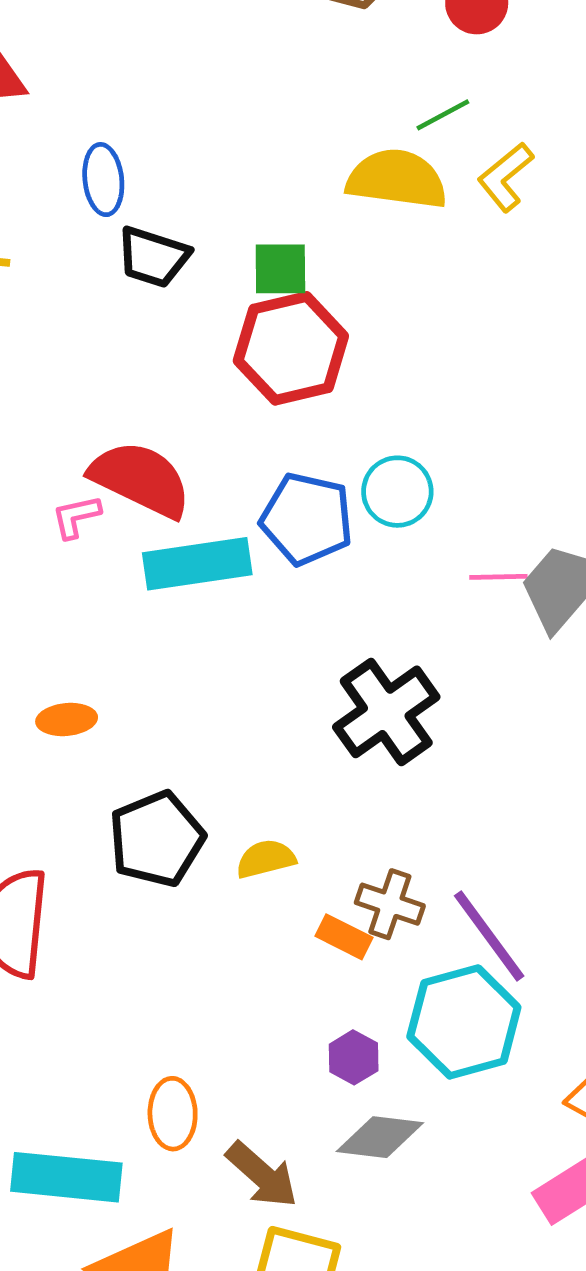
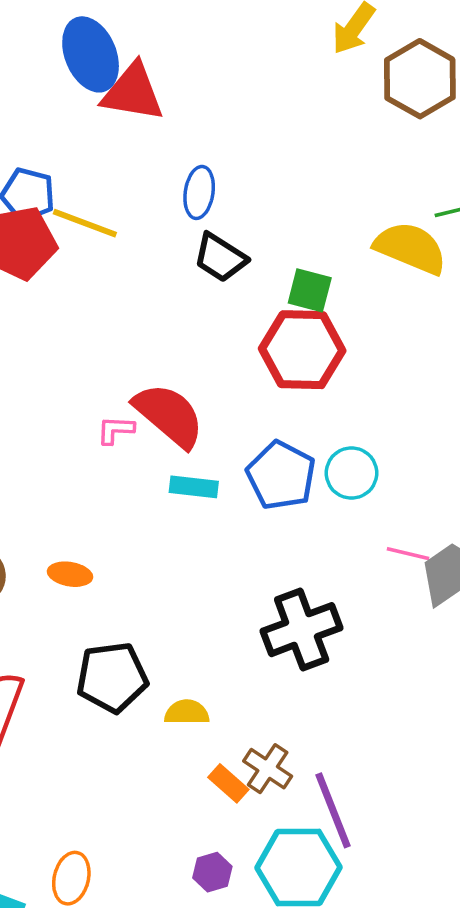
cyan rectangle: (197, 564) -> (194, 487), size x0.6

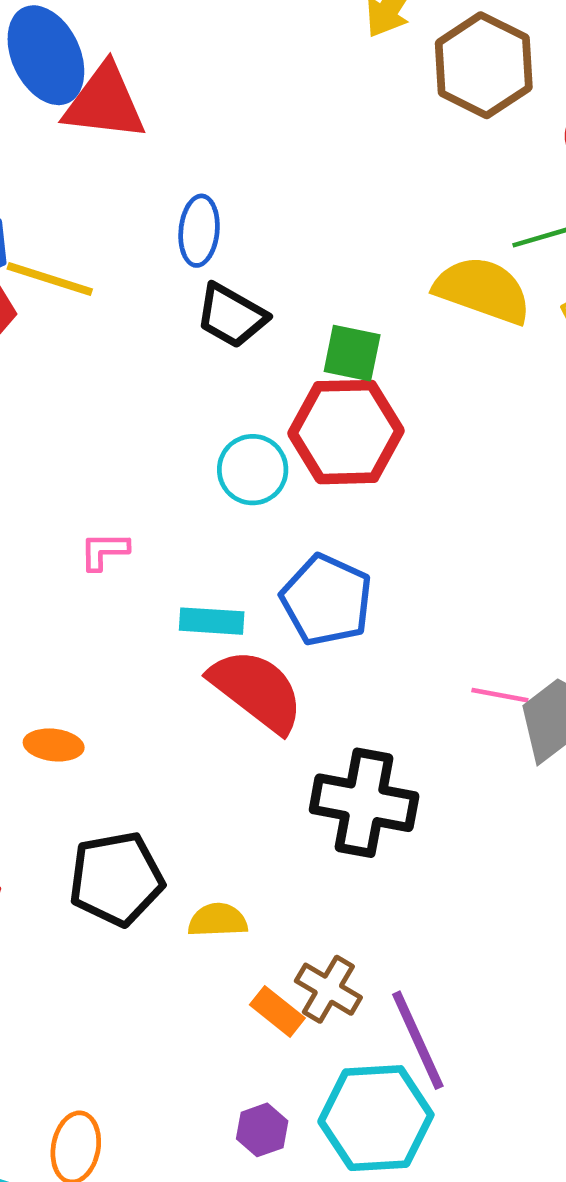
red semicircle: (169, 415) -> (257, 690), moved
cyan circle: (351, 473) -> (253, 470), moved
black cross: (302, 630) -> (364, 803), turned 34

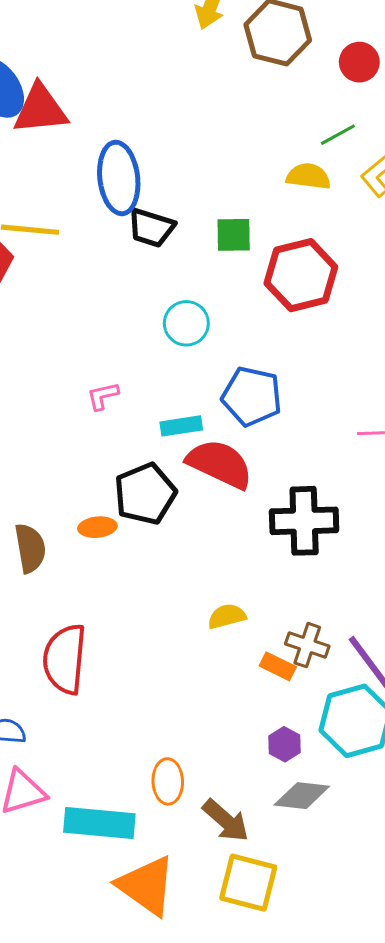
blue ellipse: (199, 231) -> (119, 178), size x1.6
yellow semicircle: (483, 290) -> (308, 176), size x0.7
red hexagon: (346, 432) -> (301, 275), moved
black pentagon: (116, 879) -> (145, 494), moved

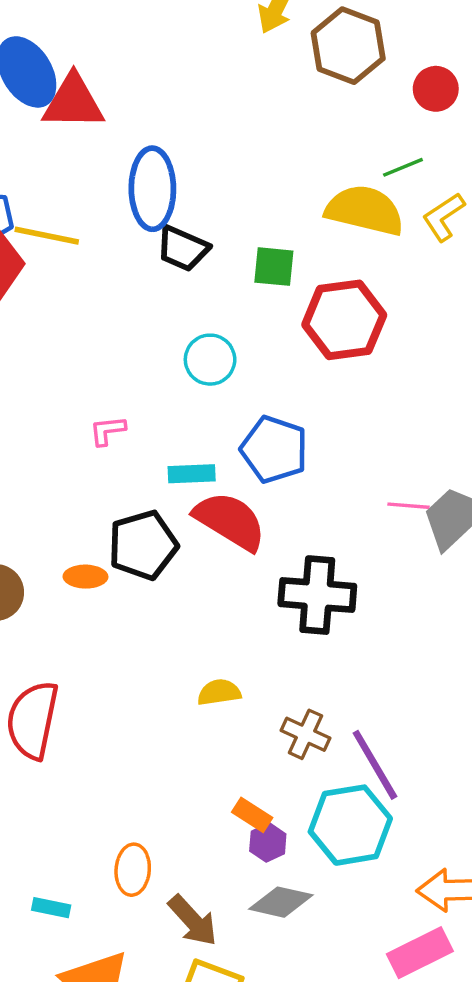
yellow semicircle: (308, 176) -> (365, 210), size x1.6
orange rectangle: (278, 666) -> (252, 815), moved
cyan rectangle: (99, 823) -> (51, 908), size x0.5

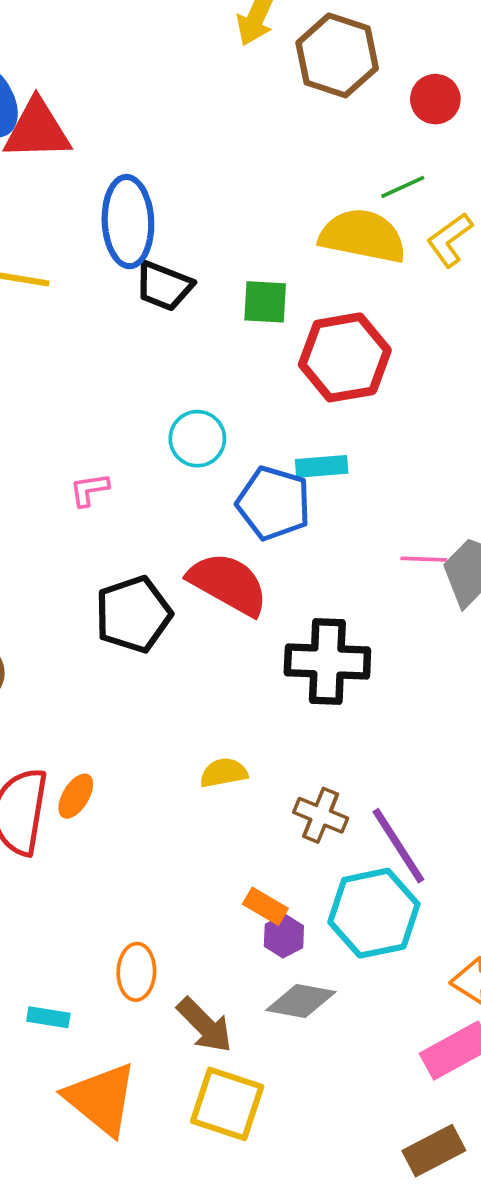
cyan circle: (210, 360) -> (197, 439), moved
cyan rectangle: (192, 474) -> (322, 466), moved
orange ellipse: (85, 577) -> (76, 796), moved, turned -57

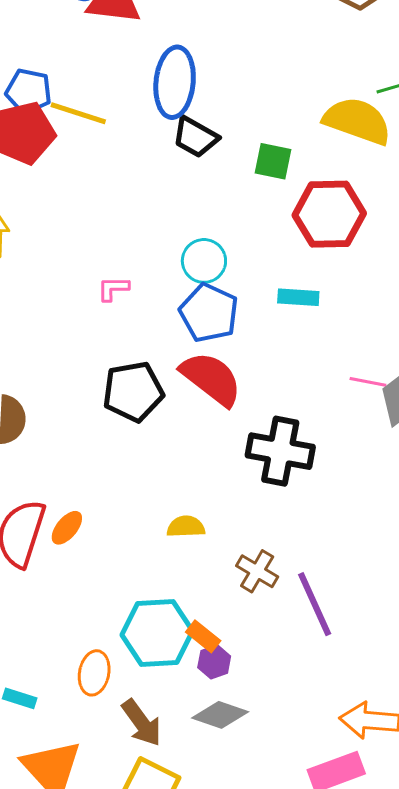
blue pentagon: (274, 503) -> (209, 313), moved
cyan hexagon: (374, 913) -> (157, 633), moved

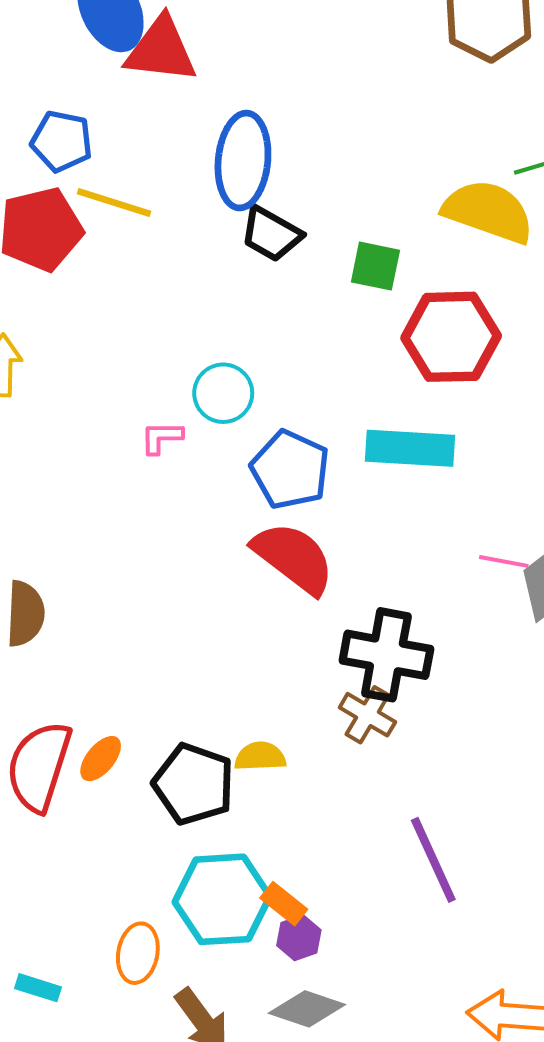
blue pentagon: (29, 91) -> (62, 141), moved
cyan circle: (204, 261) -> (223, 393), moved
cyan rectangle: (298, 297) -> (410, 448), size x1.6
black pentagon: (133, 392) -> (194, 784), moved, turned 30
brown cross: (257, 571) -> (367, 715), moved

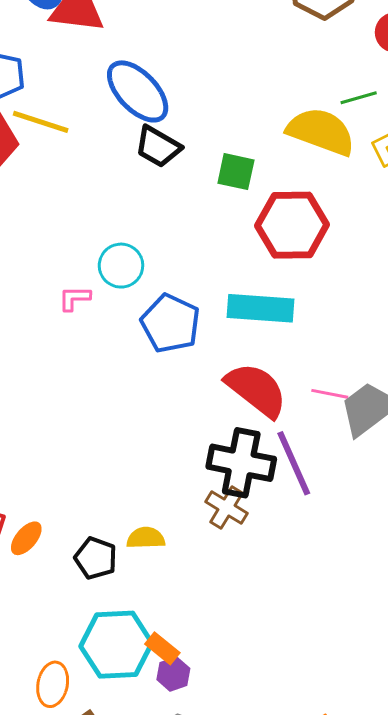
blue ellipse: (243, 161) -> (138, 91), turned -50
red semicircle: (294, 558) -> (256, 390), moved
black pentagon: (194, 784) -> (96, 558), size x0.7
purple line: (433, 860) -> (294, 463), moved

